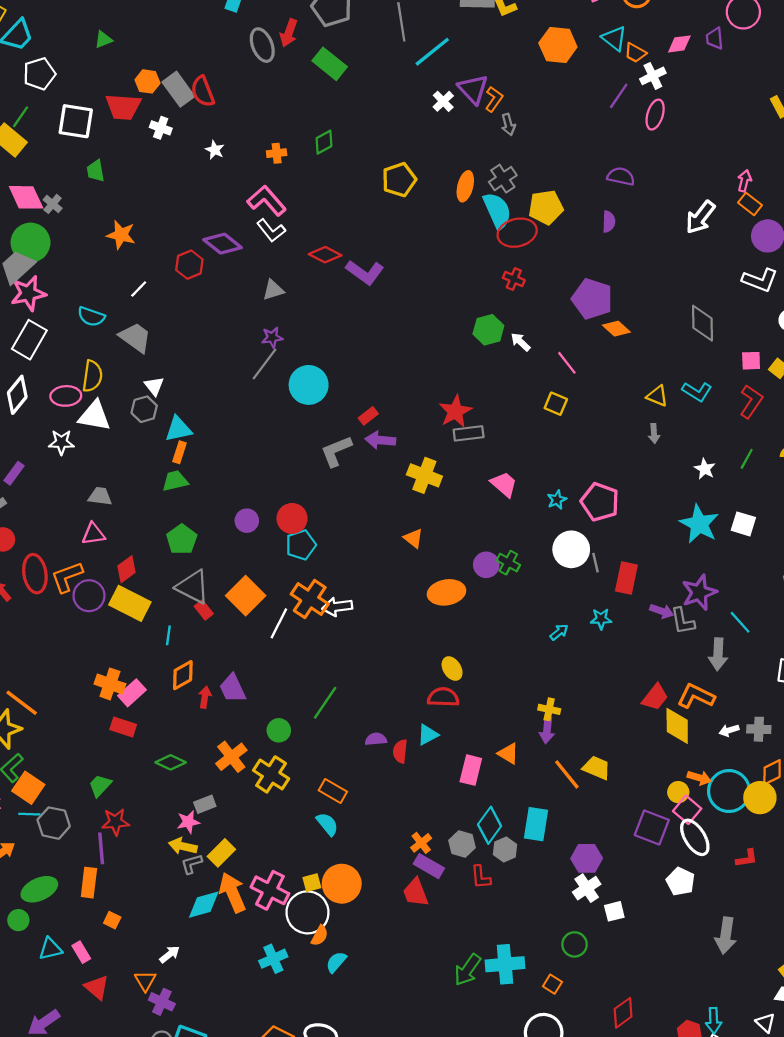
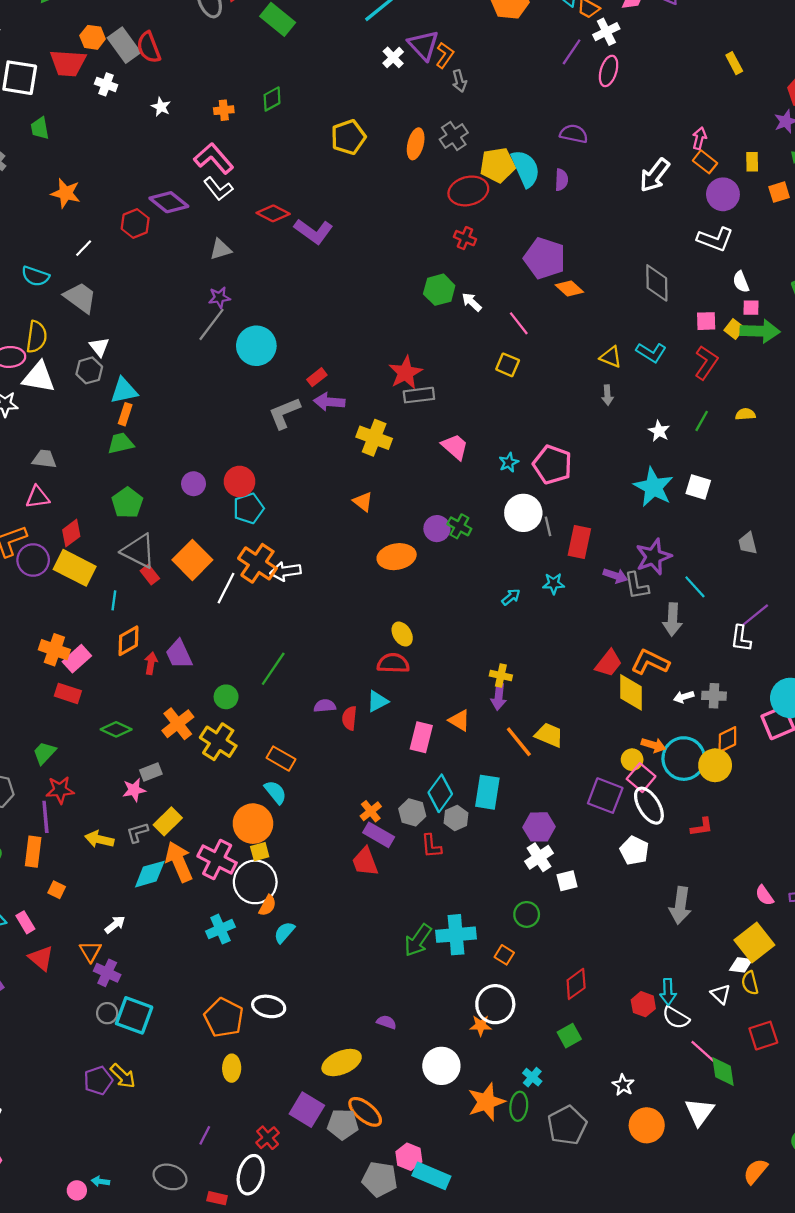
cyan semicircle: (497, 211) -> (526, 169), moved
yellow arrow: (183, 846) -> (99, 839), moved
orange circle: (342, 884) -> (253, 824), moved

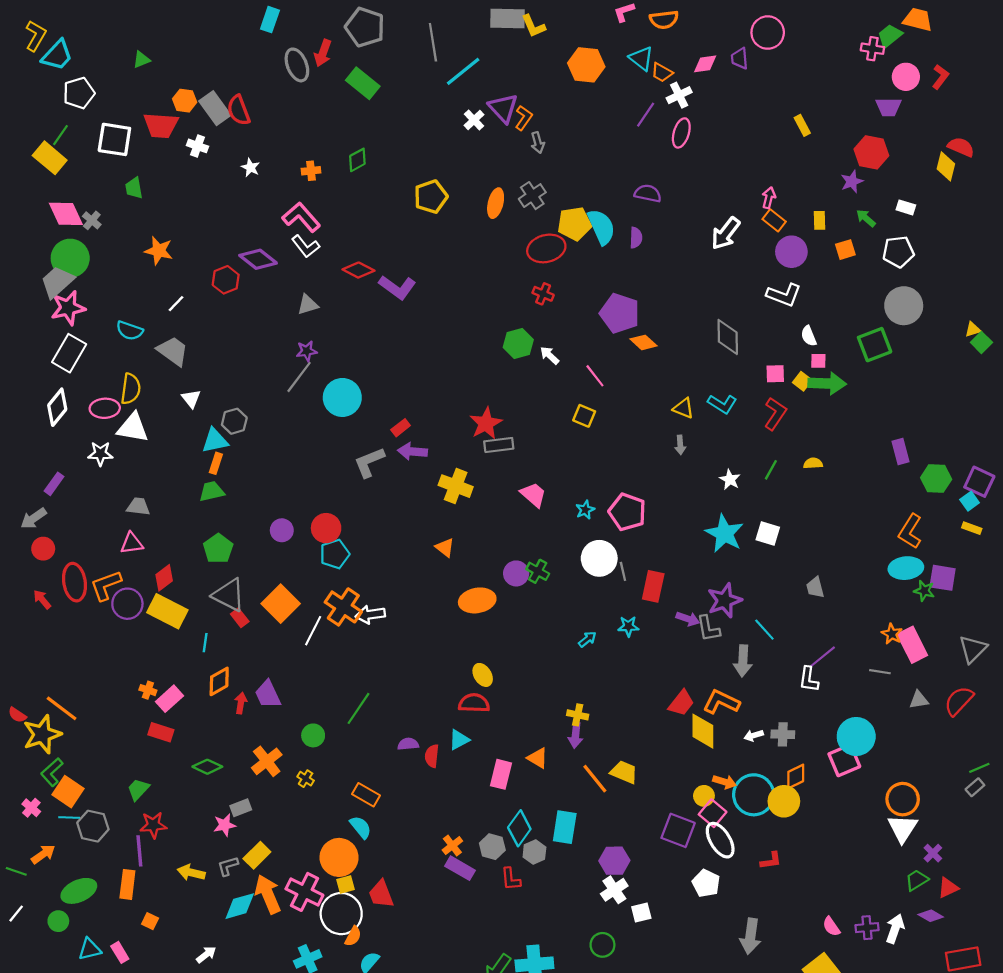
gray hexagon: (89, 370) -> (234, 421), moved
orange cross: (54, 650) -> (148, 690), size x0.6
yellow cross: (218, 742) -> (306, 779), size x0.5
red trapezoid: (365, 862) -> (381, 894), moved

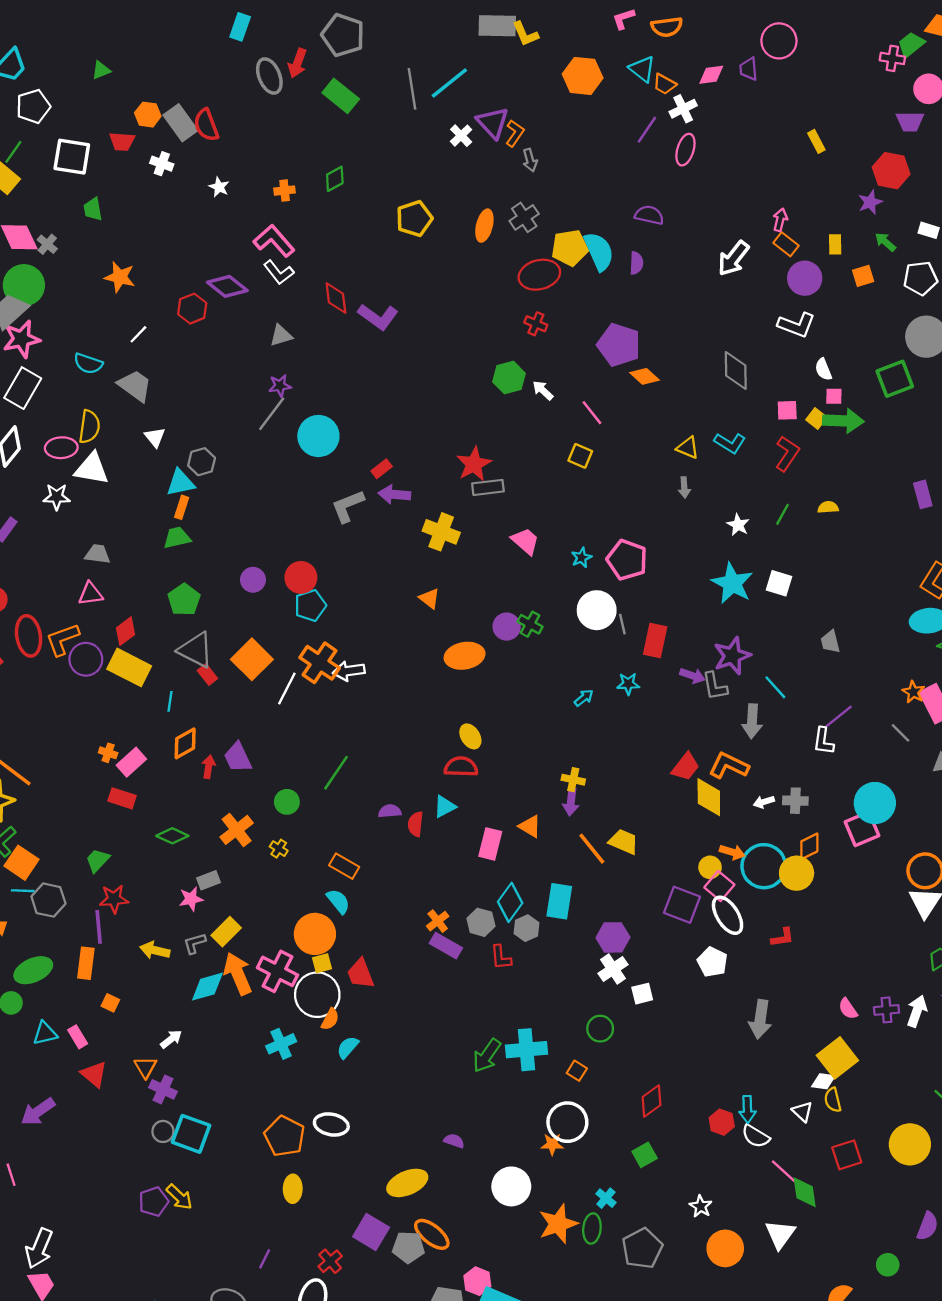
gray line: (433, 42) -> (412, 89), moved
red trapezoid: (161, 125) -> (122, 141), size x0.7
red diamond: (358, 270) -> (336, 298), turned 56
gray line: (880, 672) -> (901, 733), turned 36

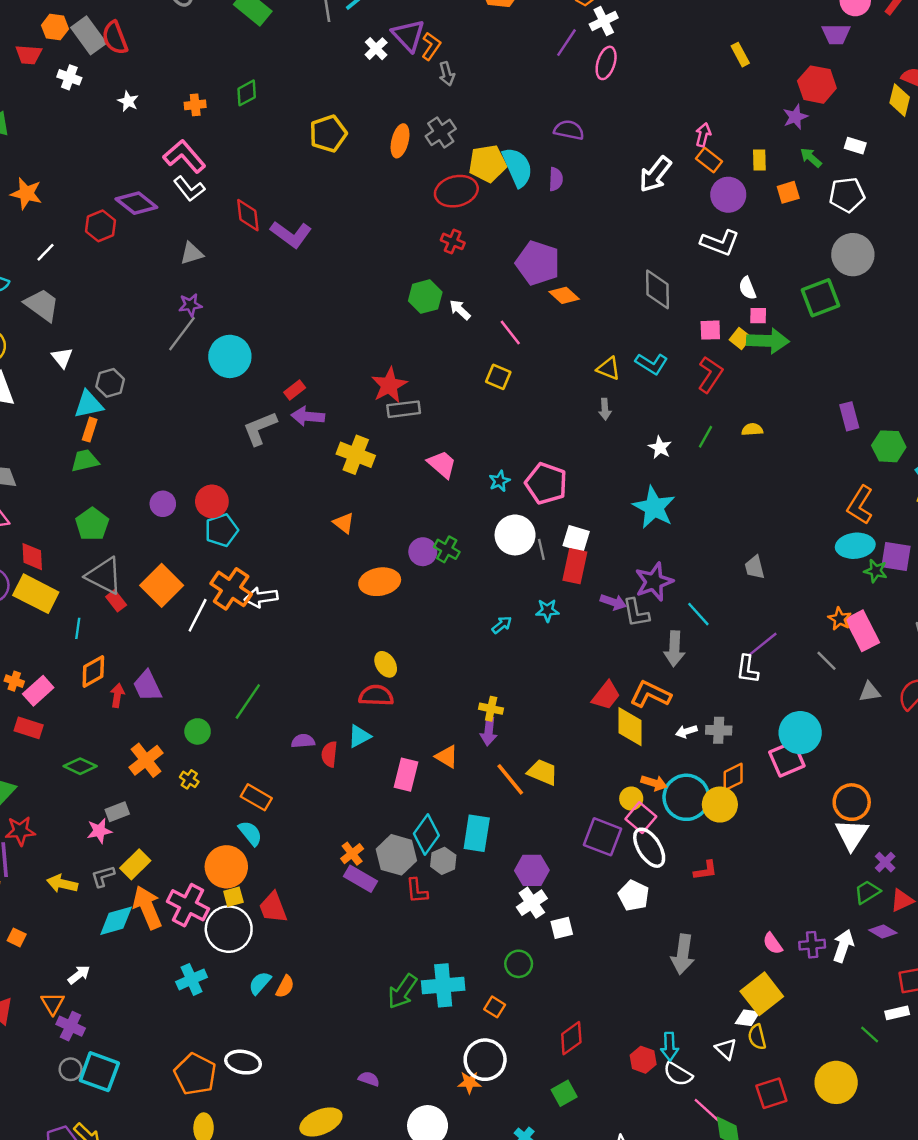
white square: (779, 583) -> (576, 539), moved
red diamond: (126, 631) -> (32, 557), turned -56
gray hexagon: (481, 922) -> (396, 855), size x1.4
orange semicircle: (330, 1019) -> (285, 987), moved

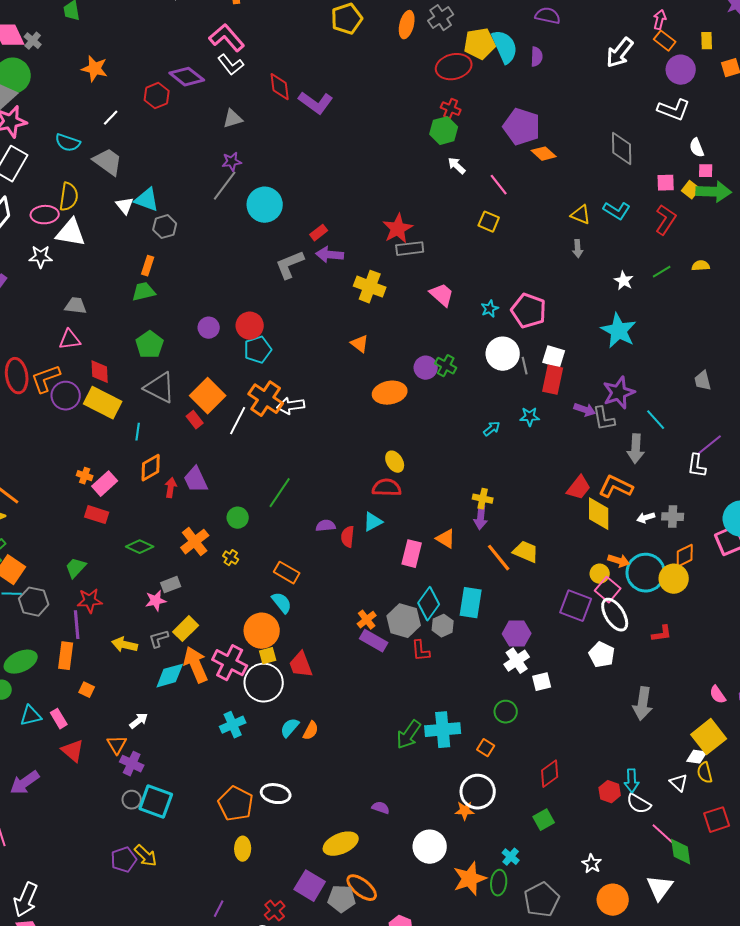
green hexagon: (425, 297) -> (444, 131), moved
cyan triangle: (89, 404) -> (147, 200), moved, turned 32
green line: (706, 437) -> (662, 272), turned 30
red rectangle: (116, 601) -> (195, 420), moved

